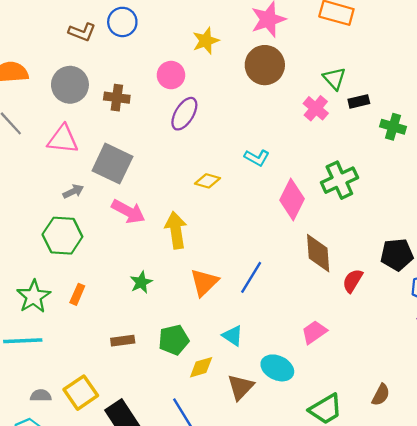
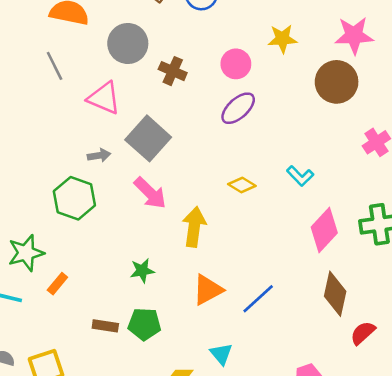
orange rectangle: (77, 294) -> (57, 284), moved
green pentagon: (174, 340) -> (144, 324), moved

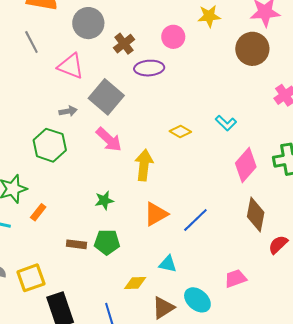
brown cross: (173, 71) -> (124, 44), turned 30
purple ellipse: (238, 108) -> (149, 68), moved, turned 40
cyan triangle: (221, 354) -> (168, 264), turned -36

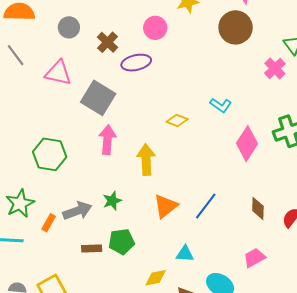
gray circle: (88, 23) -> (69, 27), size x0.7
gray arrow: (68, 111) -> (77, 211), moved, size x1.6
pink arrow: (109, 140) -> (107, 140), turned -120
brown diamond: (256, 215) -> (258, 208), moved, size x0.7

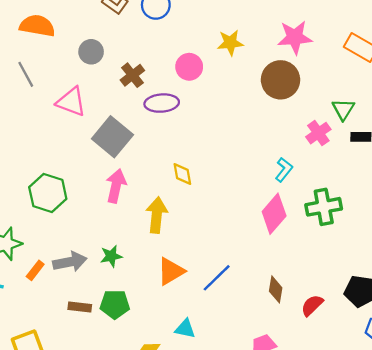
cyan L-shape: (221, 105) -> (284, 170), moved, turned -95
yellow diamond: (177, 121) -> (182, 174), moved, turned 50

